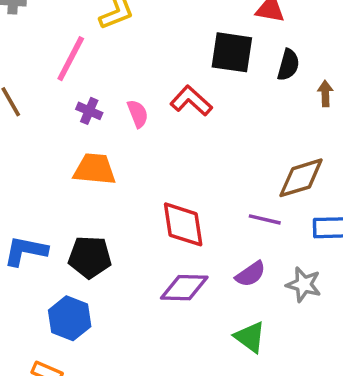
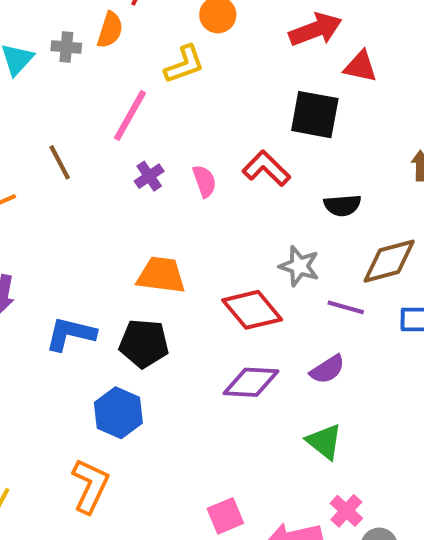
black semicircle: (288, 65) -> (342, 205), moved, turned 68
purple cross: (89, 111) -> (149, 176), turned 30
orange trapezoid: (95, 169) -> (161, 275), moved
red diamond: (183, 224) -> (252, 310), turned -33
gray star: (304, 284) -> (299, 266), moved

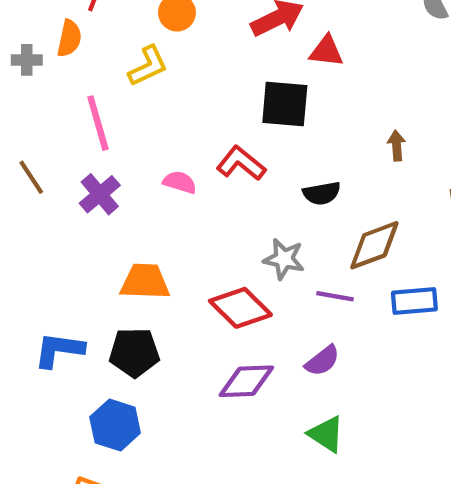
pink line: (130, 115) -> (98, 123), turned -40
purple cross: (149, 176) -> (100, 194), moved, size x1.4
pink semicircle: (204, 181) -> (180, 182), turned -48

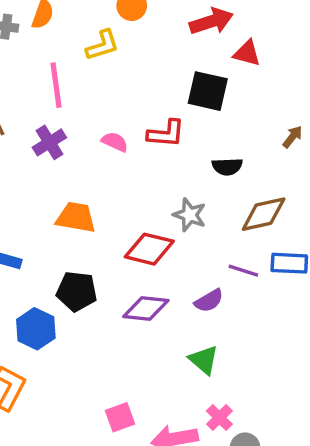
brown arrow: (397, 145) -> (292, 137), turned 35
red L-shape: (241, 163) -> (166, 134), turned 138
purple line: (335, 296) -> (243, 271), moved
red diamond: (240, 308) -> (149, 249), turned -39
black pentagon: (134, 352) -> (77, 291), moved

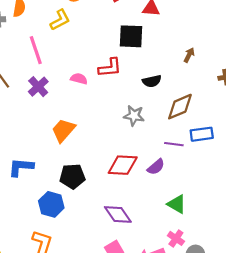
orange trapezoid: (76, 217) -> (63, 130), turned -48
red diamond: (149, 249) -> (123, 165), moved
purple diamond: (146, 309) -> (118, 214), moved, turned 60
green triangle: (204, 360) -> (177, 204), moved

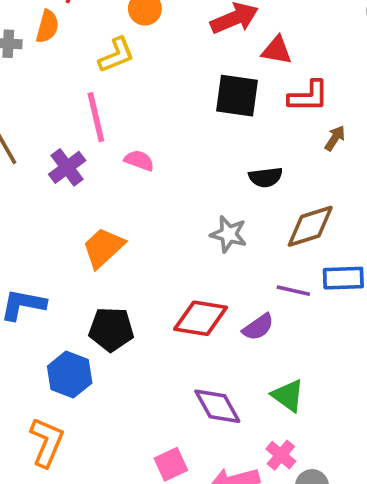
pink line: (36, 50) -> (96, 117), moved
red L-shape: (110, 68) -> (308, 96), moved
purple diamond: (118, 214) -> (217, 406), moved

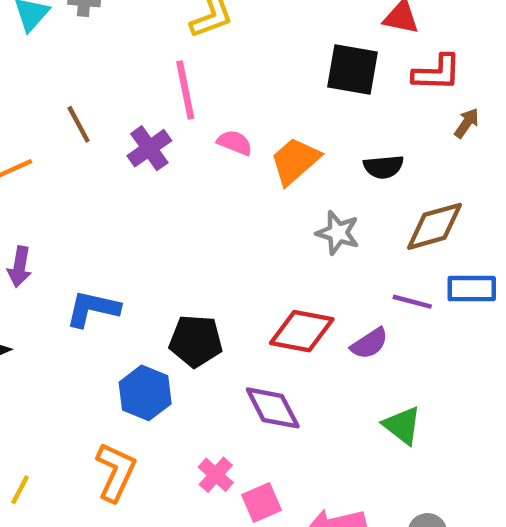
orange trapezoid: (103, 248) -> (295, 161), moved
purple diamond: (217, 406) -> (273, 408), moved
pink cross: (281, 455) -> (216, 475), moved

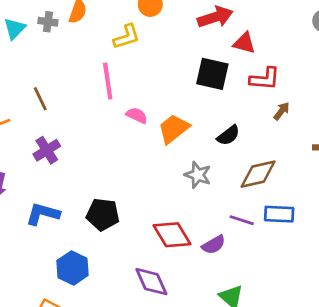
purple cross: (149, 148) -> (47, 150), moved
black semicircle: (383, 167) -> (228, 135), turned -35
red diamond: (302, 331) -> (172, 235), turned 45
black pentagon: (196, 341) -> (103, 214), moved

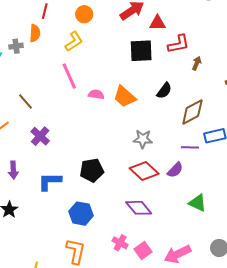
orange trapezoid: (174, 129) -> (125, 97), turned -85
gray star: (198, 175) -> (143, 139), moved

